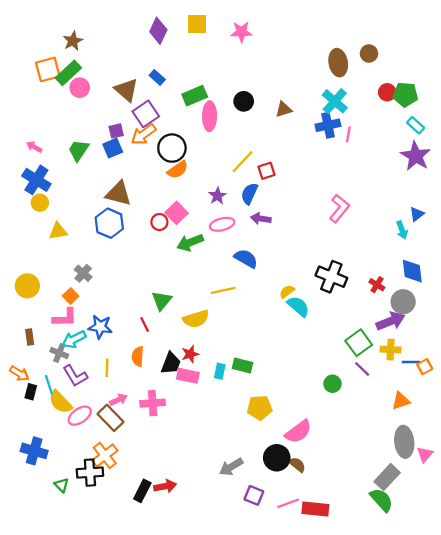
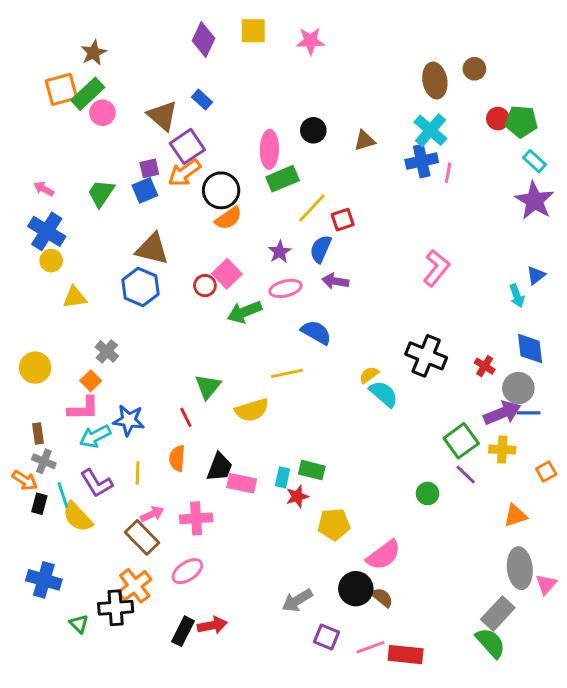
green rectangle: (195, 96) -> (283, 179), moved
gray cross: (59, 353) -> (44, 461), moved
red star: (190, 354) -> (297, 496), moved
blue line: (411, 362) -> (529, 413), moved
pink ellipse: (80, 416) -> (187, 571), moved

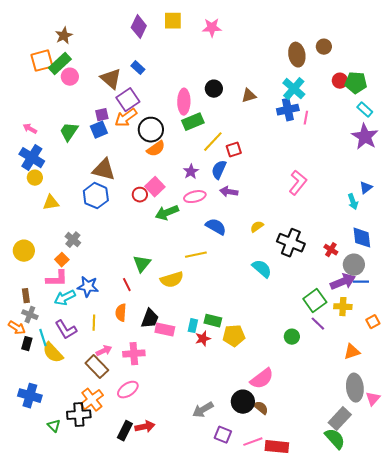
yellow semicircle: (369, 375) -> (257, 227), moved
yellow pentagon: (334, 524) -> (234, 336), moved

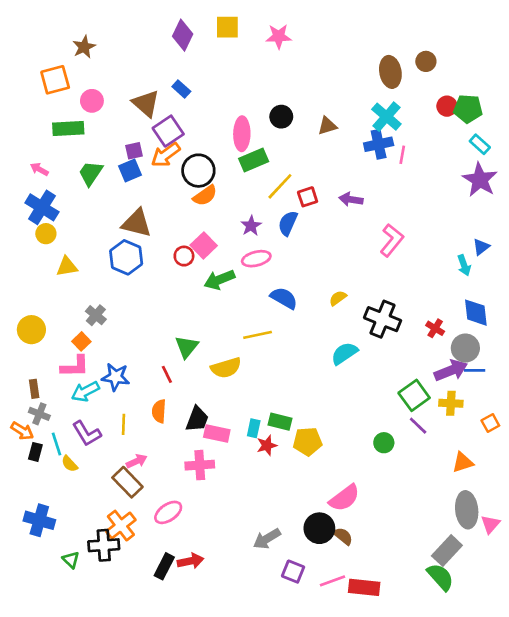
green rectangle: (60, 64) -> (68, 128), moved, turned 40
purple arrow: (229, 192) -> (351, 199), moved
cyan semicircle: (262, 269) -> (344, 353), turned -75
yellow semicircle: (53, 353) -> (70, 464), size x0.6
pink cross: (134, 354) -> (200, 465), moved

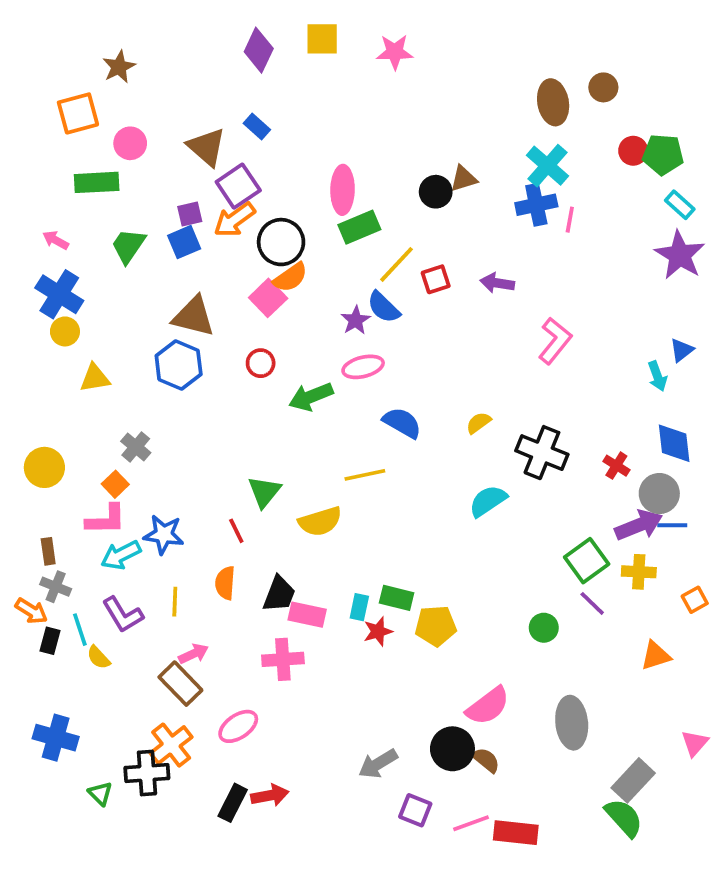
black circle: (281, 117) -> (436, 192), moved
blue semicircle: (288, 223) -> (384, 307), moved, turned -70
pink square: (204, 245) -> (268, 298), moved
gray ellipse: (467, 510) -> (572, 723), moved

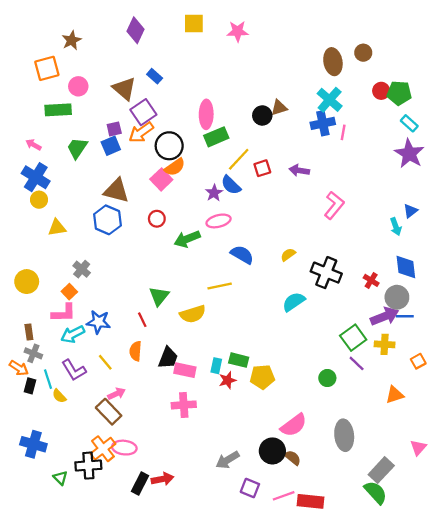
purple diamond: (259, 50) -> (136, 30), moved
yellow line: (175, 602) -> (105, 362), turned -42
pink cross: (283, 659) -> (184, 405), moved
pink ellipse: (238, 726) -> (124, 448), moved, turned 40

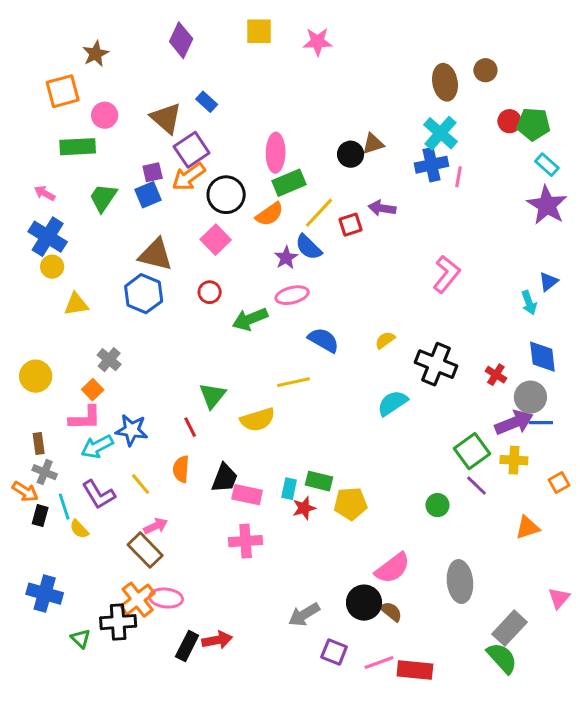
orange semicircle: (175, 167) -> (270, 214), moved
purple arrow: (299, 170) -> (382, 208), moved

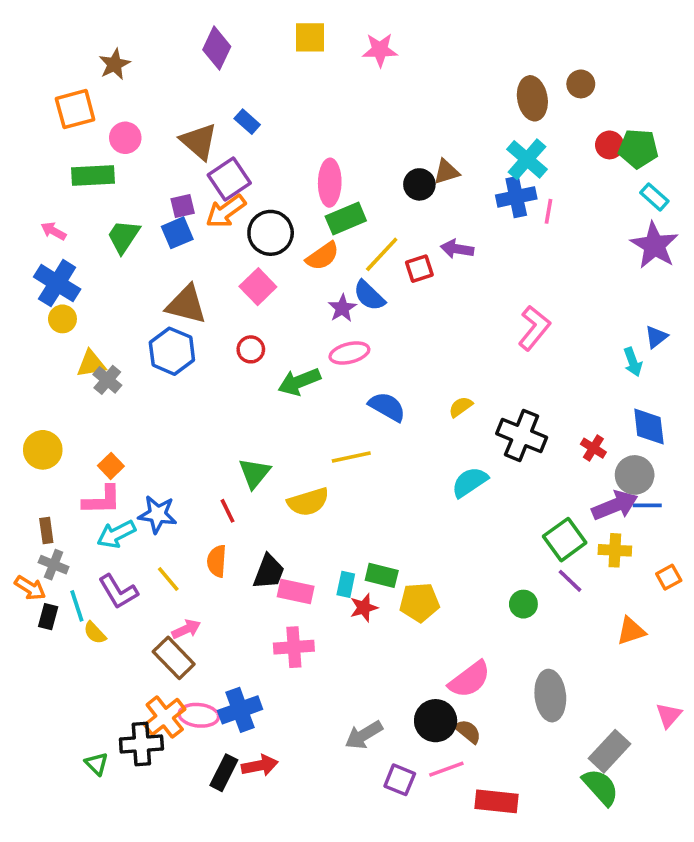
gray cross: (109, 360) -> (107, 380), moved
blue cross: (45, 594) -> (240, 710), moved, turned -36
pink line: (379, 663) -> (446, 769), moved

